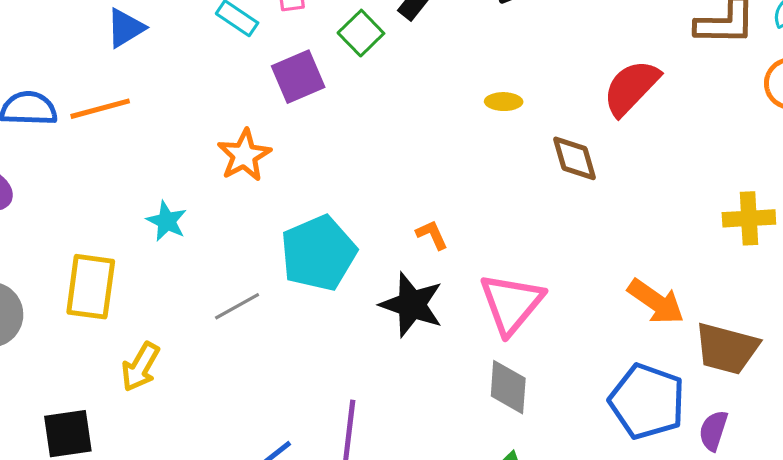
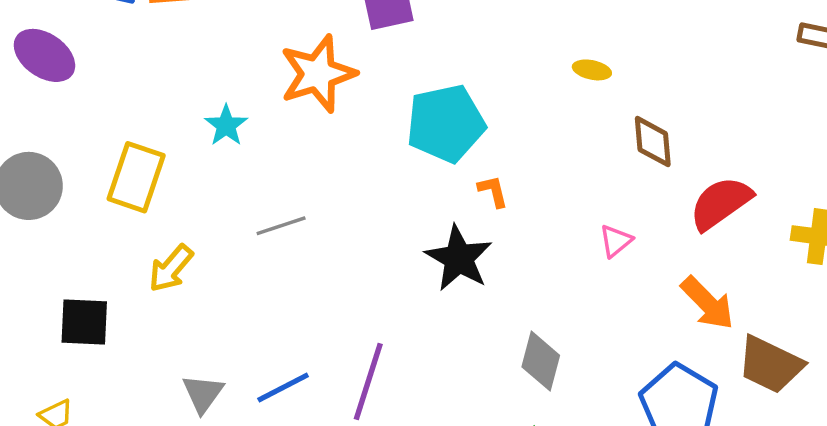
red semicircle: (631, 88) -> (721, 203), moved
orange star: (244, 155) -> (318, 74), size x1.4
cyan pentagon: (318, 253) -> (446, 123), moved
pink triangle: (511, 303) -> (616, 241), moved, size x0.5

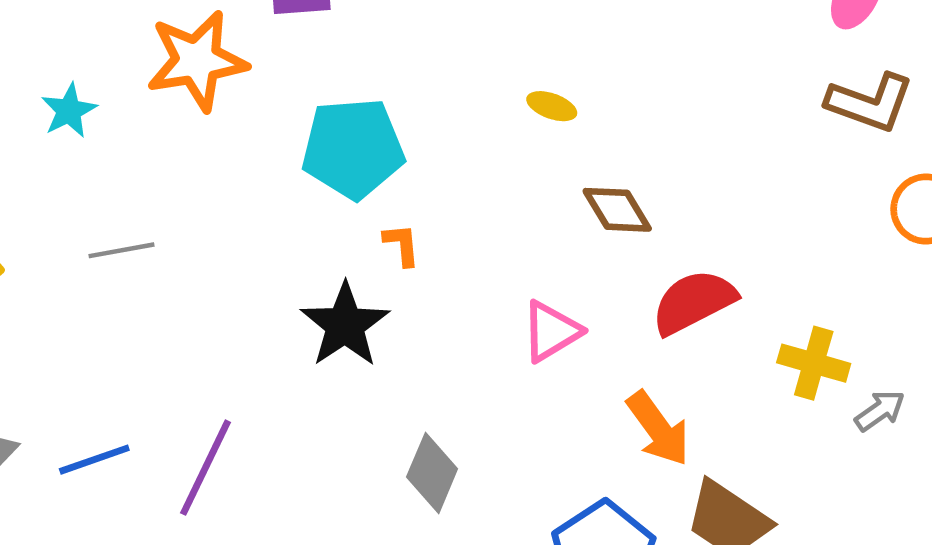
brown diamond: (653, 142) -> (617, 210), turned -34
pink triangle: (616, 241) -> (551, 331), size x1.4

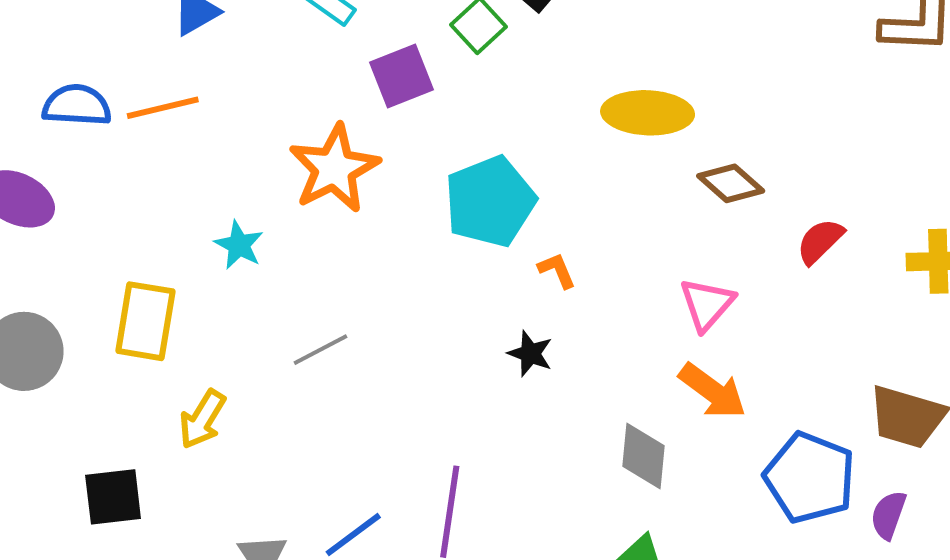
yellow ellipse: (552, 106) -> (648, 113), size x2.0
red semicircle: (694, 302) -> (820, 241), size x0.7
black star: (345, 325) -> (530, 354), size x0.6
orange arrow: (658, 429) -> (713, 391), moved

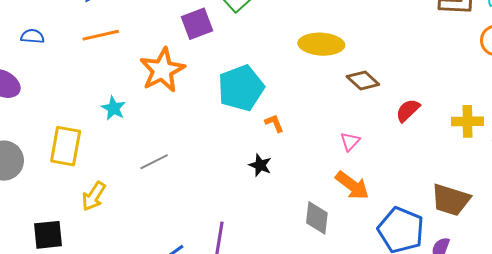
blue semicircle: (77, 105) -> (32, 36), size x0.7
orange line: (163, 108) -> (101, 35), moved
pink triangle: (707, 304) -> (350, 141), size x0.7

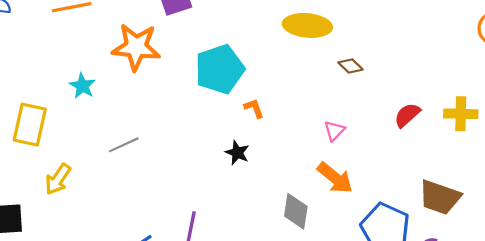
orange star: (162, 70) -> (136, 47), turned 30
brown diamond: (363, 80) -> (350, 66), size x0.7
red semicircle: (408, 110) -> (407, 115), moved

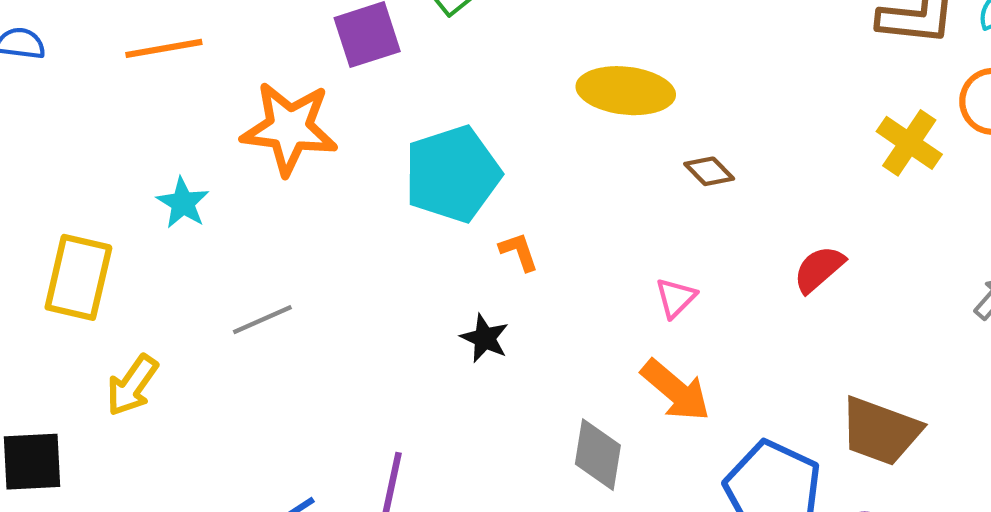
yellow cross: (461, 114) -> (909, 143), moved, turned 32

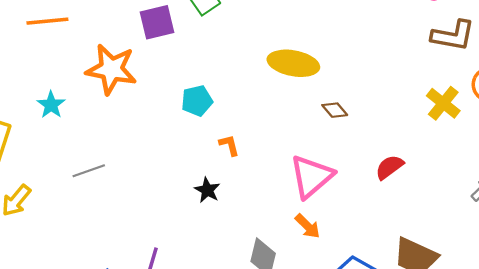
cyan pentagon: (452, 174) -> (197, 101), size x0.6
pink triangle: (676, 298) -> (311, 176), size x2.0
orange arrow: (676, 390) -> (307, 226), size x0.7

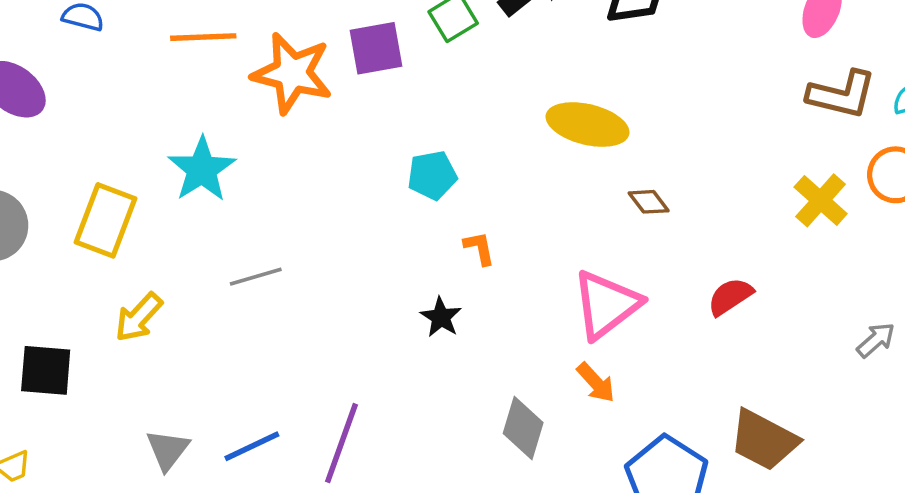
orange star: (111, 69) -> (292, 73), moved
cyan star: (51, 105) -> (202, 169), size x1.5

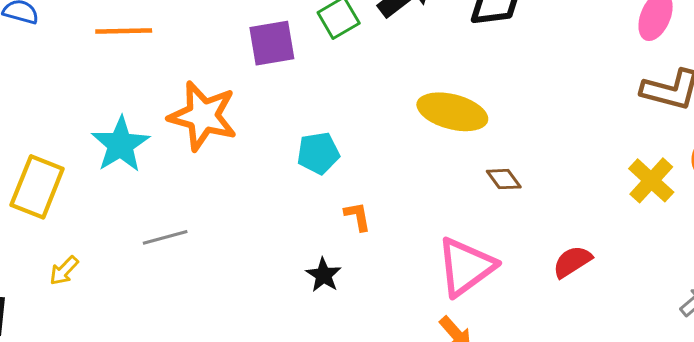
orange star: (292, 73) -> (203, 116), moved
yellow arrow: (139, 317) -> (64, 271), size x0.7

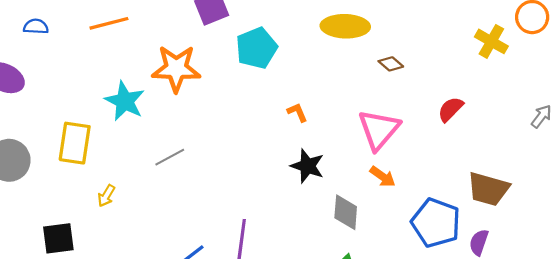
cyan pentagon: (318, 153) -> (256, 48), moved, size x1.4
black star: (324, 275) -> (307, 166), moved, size x1.4

